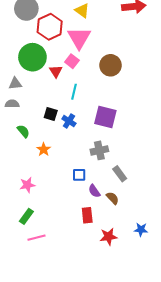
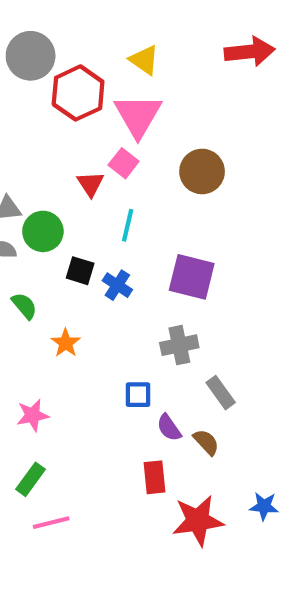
green circle: (32, 57) -> (43, 231), moved, size x0.7
red star: (108, 237) -> (198, 521), size x1.4

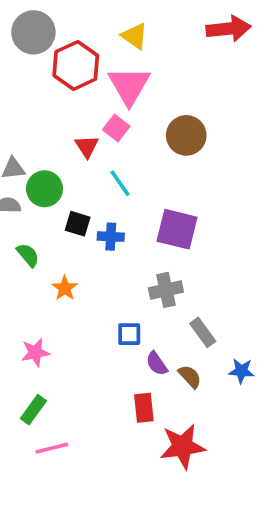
cyan line: (128, 225) -> (120, 183), turned -48
blue cross: (117, 285) -> (111, 237), turned -30
blue star: (264, 506) -> (241, 371), moved

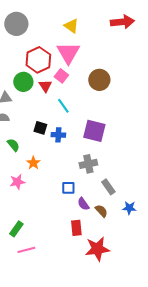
red hexagon: (76, 65) -> (38, 60), moved
green circle: (45, 189) -> (23, 82), moved
pink star: (35, 353) -> (17, 182), moved

